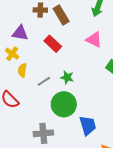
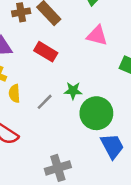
green circle: (64, 104) -> (96, 113), moved

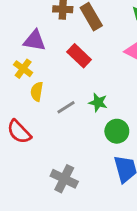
green circle: (96, 113) -> (117, 131), size x0.7
gray cross: (58, 168) -> (64, 179), turned 30

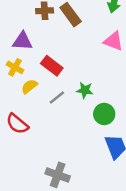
red rectangle: (79, 56) -> (52, 66), moved
yellow semicircle: (37, 92) -> (29, 86), turned 49
gray cross: (64, 179) -> (58, 175), moved

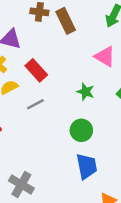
green star: (85, 90) -> (86, 92), moved

